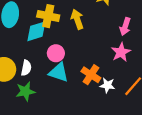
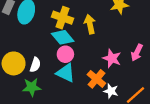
pink arrow: (125, 27) -> (137, 53), moved
cyan diamond: (36, 31) -> (63, 37), moved, turned 60
pink star: (121, 52) -> (112, 58), moved, turned -30

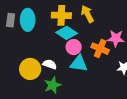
white semicircle: (35, 65) -> (50, 64), turned -72
orange cross: (96, 79) -> (100, 49), moved

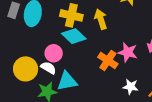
pink circle: (74, 47) -> (54, 53), moved
cyan triangle: (79, 63) -> (67, 81), moved, turned -30

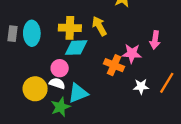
cyan diamond: (74, 36) -> (76, 48), turned -35

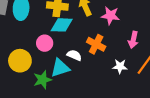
pink arrow: (155, 40) -> (133, 40), moved
pink star: (132, 53) -> (110, 16), moved
white semicircle: (57, 83) -> (74, 55), moved

